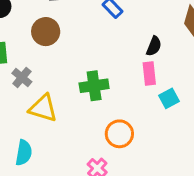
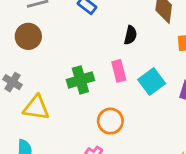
pink rectangle: (149, 74) -> (119, 71), moved
cyan square: (169, 98) -> (152, 82), size x1.4

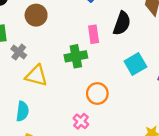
black semicircle: (130, 35) -> (122, 23), size x1.5
pink rectangle: (119, 71) -> (94, 34), moved

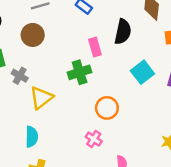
yellow triangle: (36, 76) -> (41, 98), turned -45

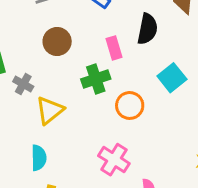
brown circle: (33, 35) -> (57, 42), moved
orange circle: (107, 108) -> (130, 105), moved
pink cross: (94, 139) -> (114, 160), size x1.5

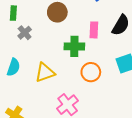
yellow triangle: (50, 110) -> (45, 73), moved
cyan semicircle: (39, 158) -> (14, 67), moved

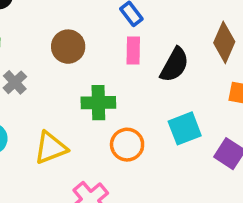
pink rectangle: (94, 30) -> (133, 50), moved

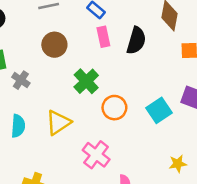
green cross: (98, 103) -> (86, 81), turned -30
cyan square: (185, 128) -> (159, 110), moved

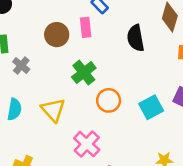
pink rectangle: (103, 37) -> (86, 27), moved
black semicircle: (136, 41) -> (136, 38), turned 148
yellow triangle: (58, 123) -> (53, 110), turned -44

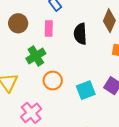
pink rectangle: (86, 27) -> (49, 28), moved

